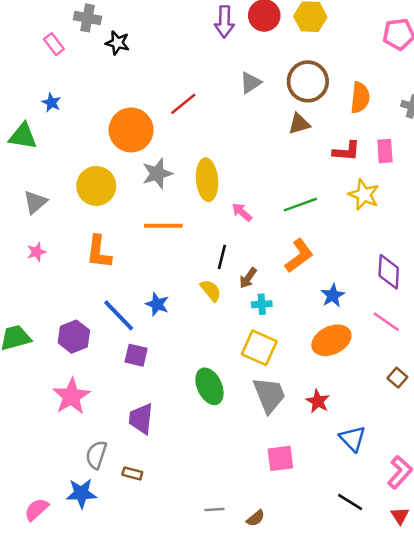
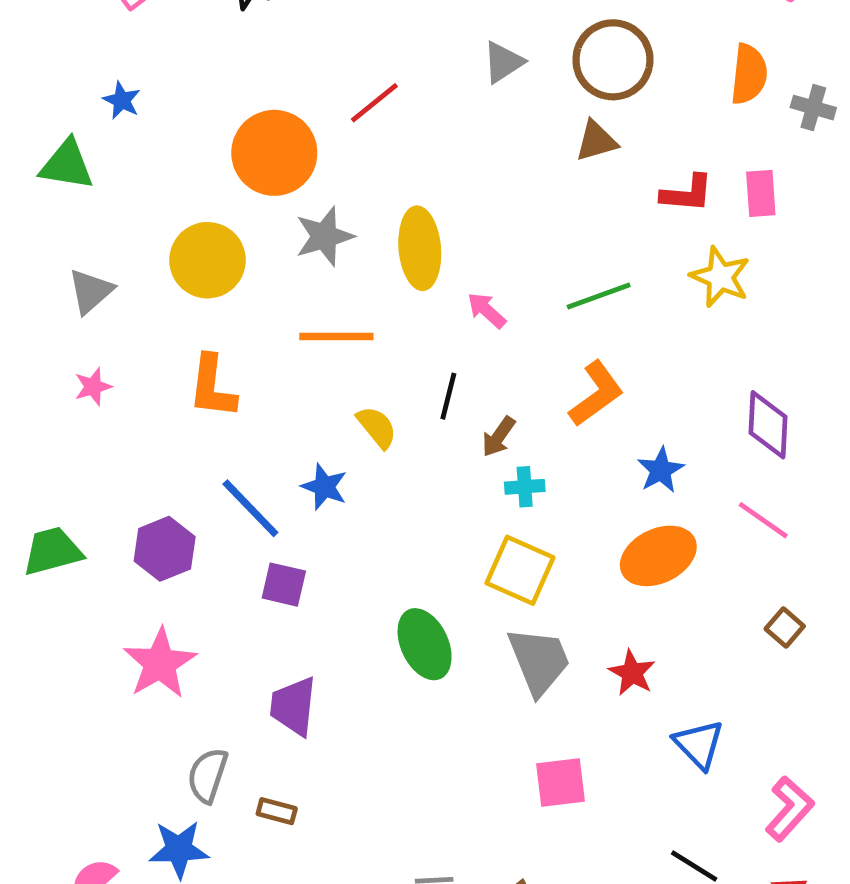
orange semicircle: (360, 98) -> (749, 74), moved
yellow semicircle: (211, 290) -> (377, 427), moved

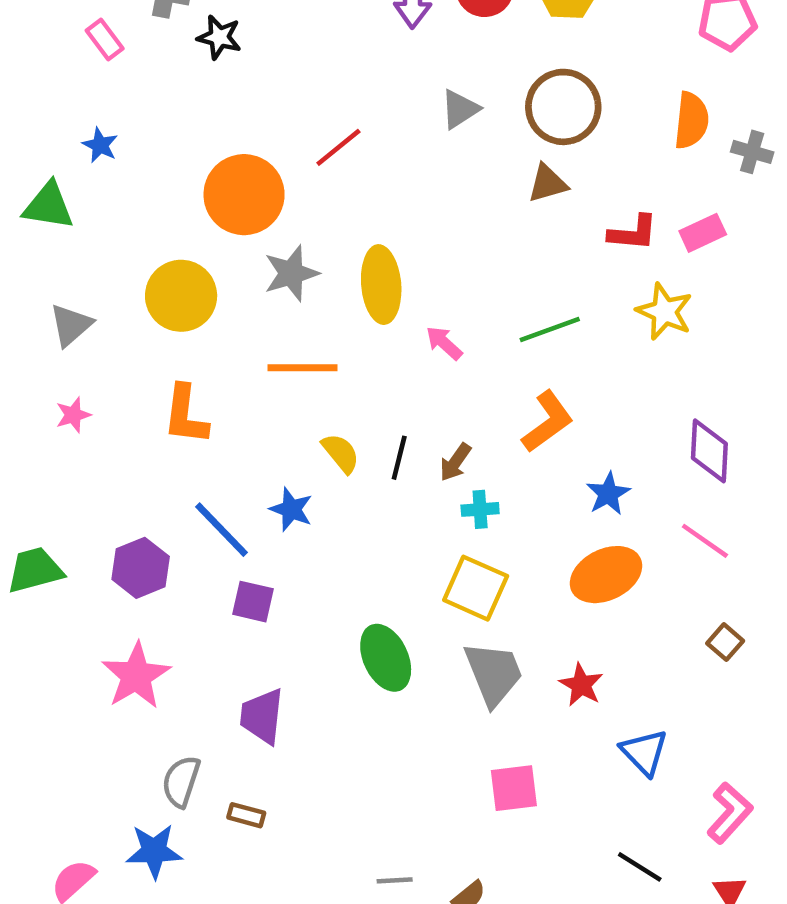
pink rectangle: (761, 193) -> (703, 233), turned 69
black line: (448, 396) -> (399, 458), moved

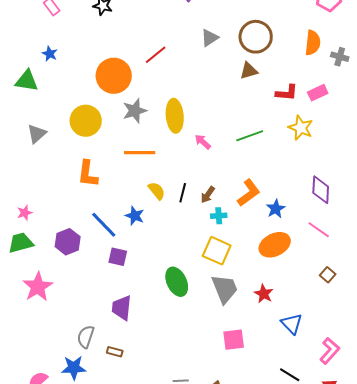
pink star: (73, 415) -> (25, 213), moved
orange L-shape: (548, 422) -> (249, 193), moved
pink star: (136, 676) -> (38, 287), moved

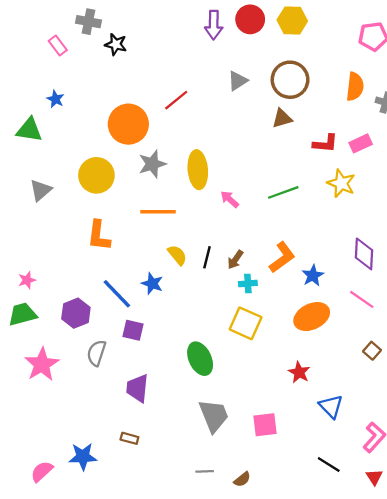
gray trapezoid: (225, 289) -> (214, 416), moved
gray semicircle: (86, 337) -> (96, 353), moved

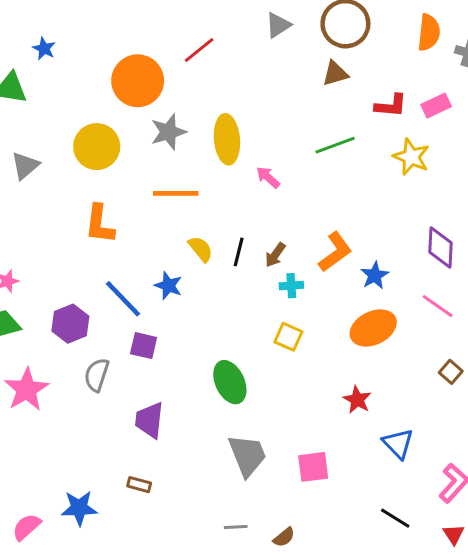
green line: (283, 192) -> (335, 145), moved
yellow square: (246, 323) -> (288, 337), size x0.7

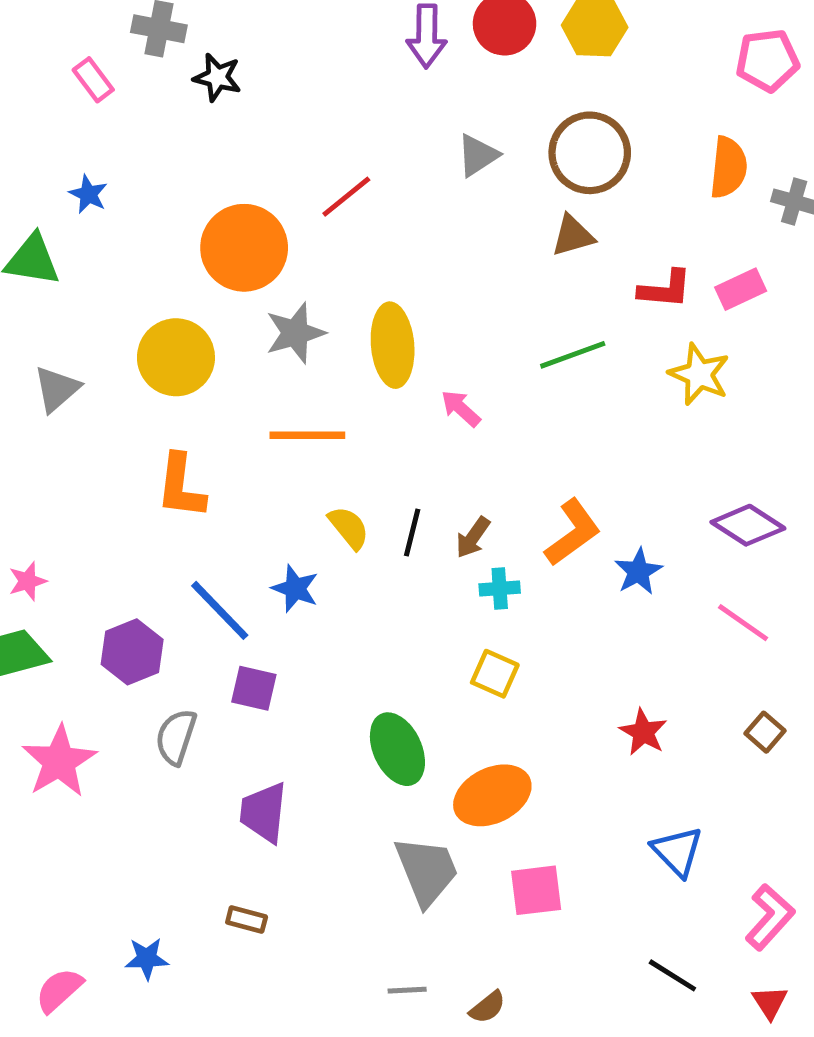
purple diamond: (441, 248) -> (748, 525), turned -60
orange ellipse: (373, 328) -> (492, 795), moved
red star: (357, 400) -> (643, 732), moved
blue star: (79, 508) -> (147, 958), size x0.7

